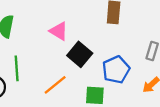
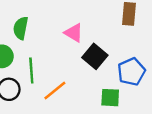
orange line: (55, 85) -> (55, 90), moved

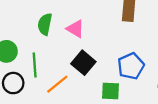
green semicircle: (21, 28) -> (45, 24), moved
black square: (95, 56) -> (83, 63), moved

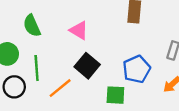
green semicircle: (45, 24) -> (32, 26), moved, turned -35

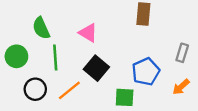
green line: (37, 68) -> (55, 57), moved
black circle: (14, 87) -> (35, 89), moved

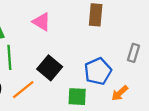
pink triangle: (88, 33) -> (42, 22), moved
orange arrow: (181, 87) -> (120, 93), moved

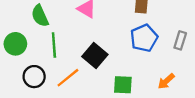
blue pentagon: (98, 71) -> (144, 38), moved

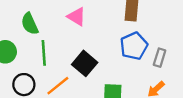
gray rectangle: (180, 40) -> (160, 58), moved

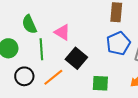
pink triangle: (76, 17) -> (62, 32), moved

